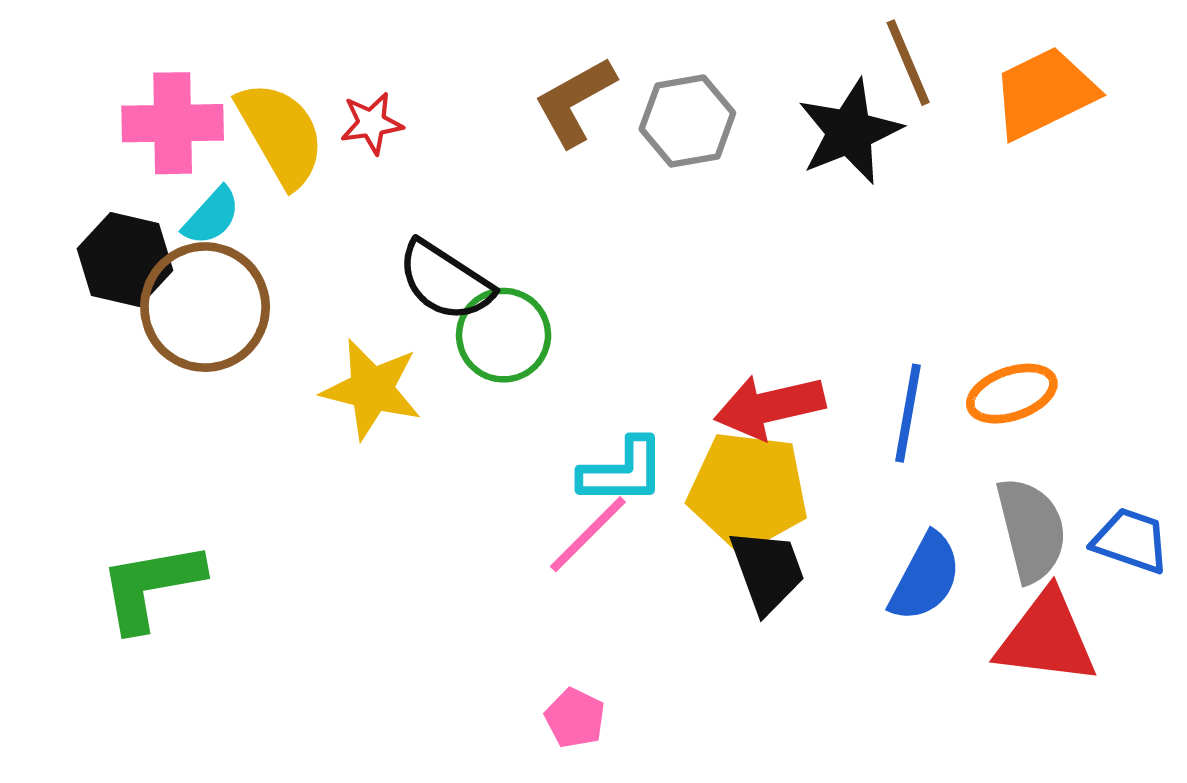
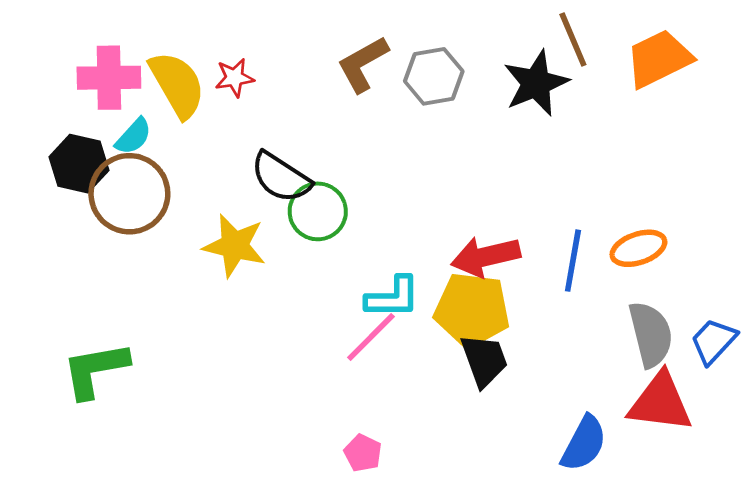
blue trapezoid: (1131, 541) -> (714, 341), turned -66
blue semicircle: (925, 577) -> (584, 443), moved

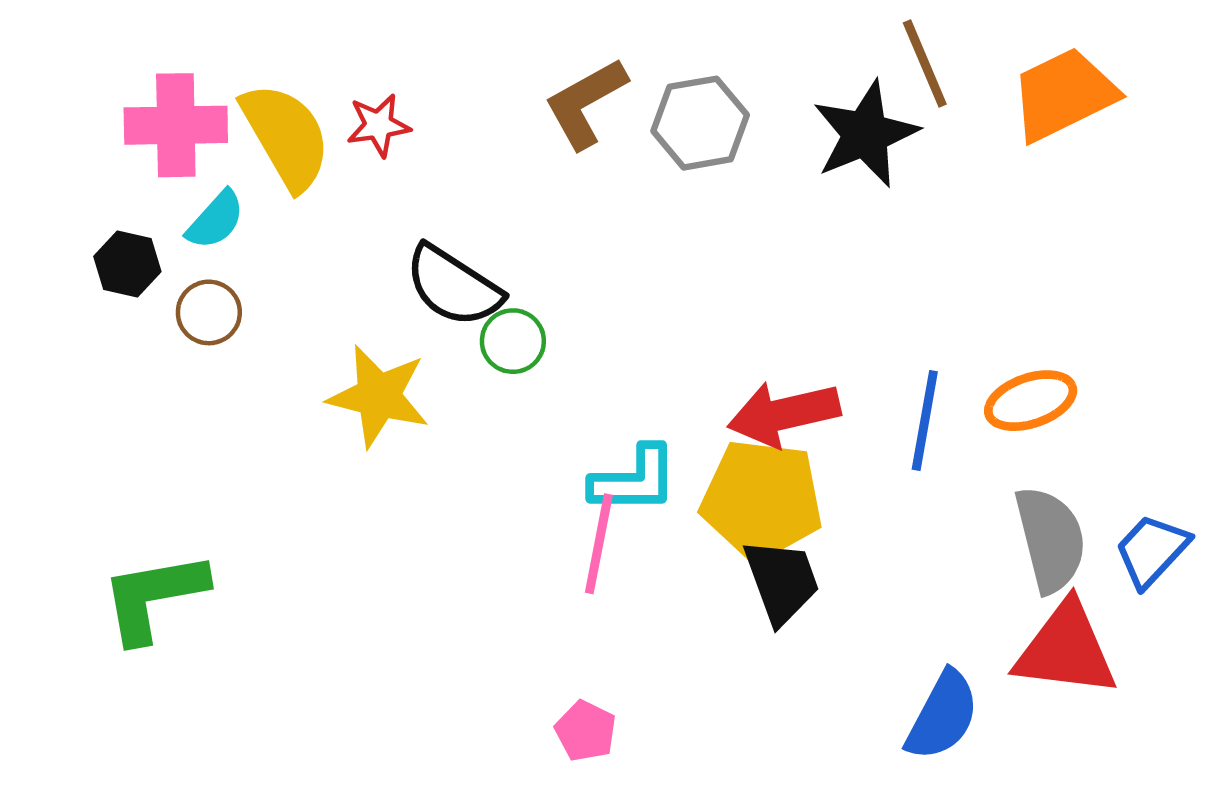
black hexagon: (79, 164) -> (127, 264), size x0.7
brown circle: (129, 194) -> (209, 312), size x0.5
green circle: (318, 211) -> (513, 341), size x0.7
pink line: (371, 337) -> (599, 544), turned -34

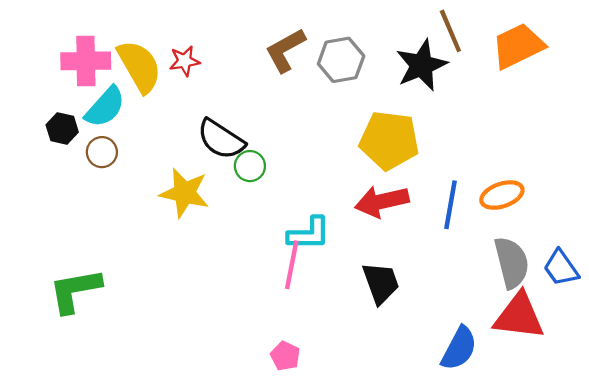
cyan semicircle: (215, 220) -> (105, 107), size x1.4
yellow pentagon: (762, 500) -> (389, 140), moved
blue trapezoid: (1152, 550) -> (561, 268), turned -78

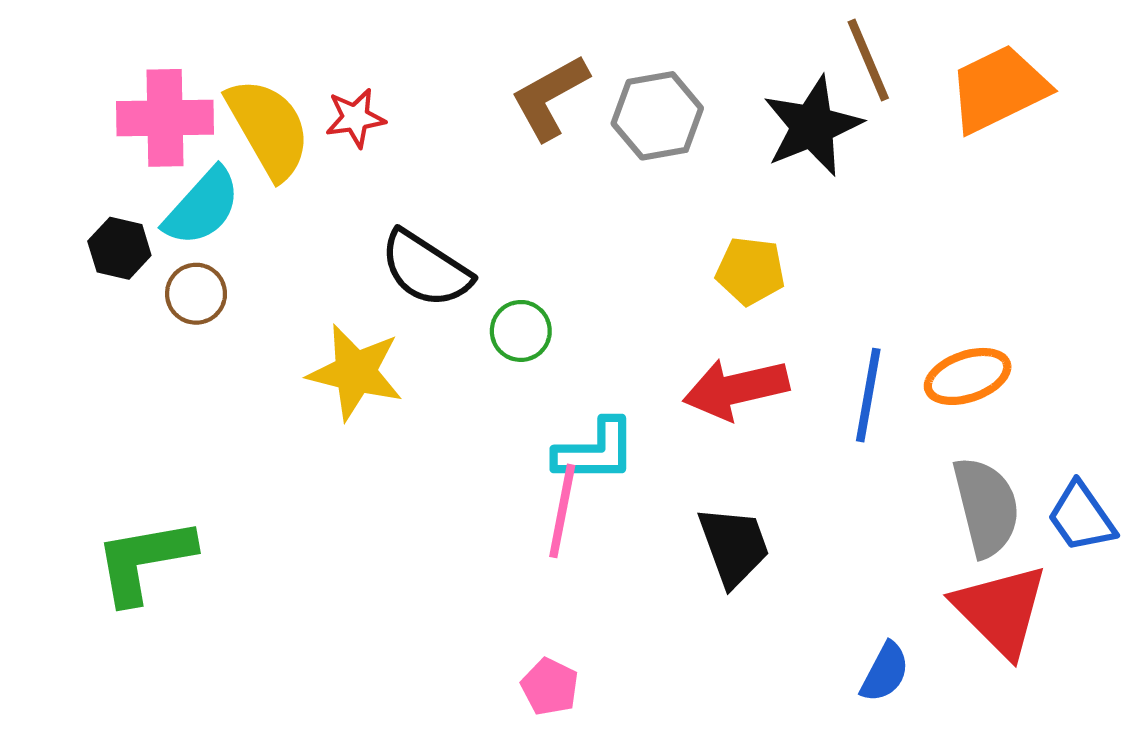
yellow pentagon: (389, 140) -> (750, 271), size x0.6
green circle: (250, 166) -> (521, 331), moved
red triangle: (519, 316) -> (1001, 610), turned 38
blue semicircle: (459, 348) -> (885, 672), size x0.7

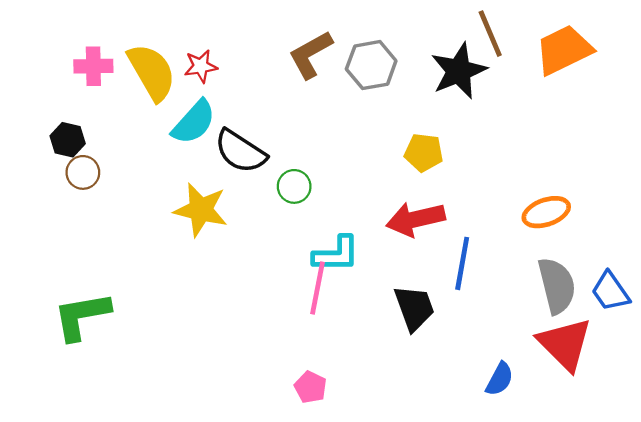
pink cross: (165, 118) -> (93, 66), size x0.7
cyan semicircle: (202, 207) -> (194, 122), moved
brown circle: (196, 294) -> (83, 172), moved
blue line: (868, 395) -> (462, 263), moved

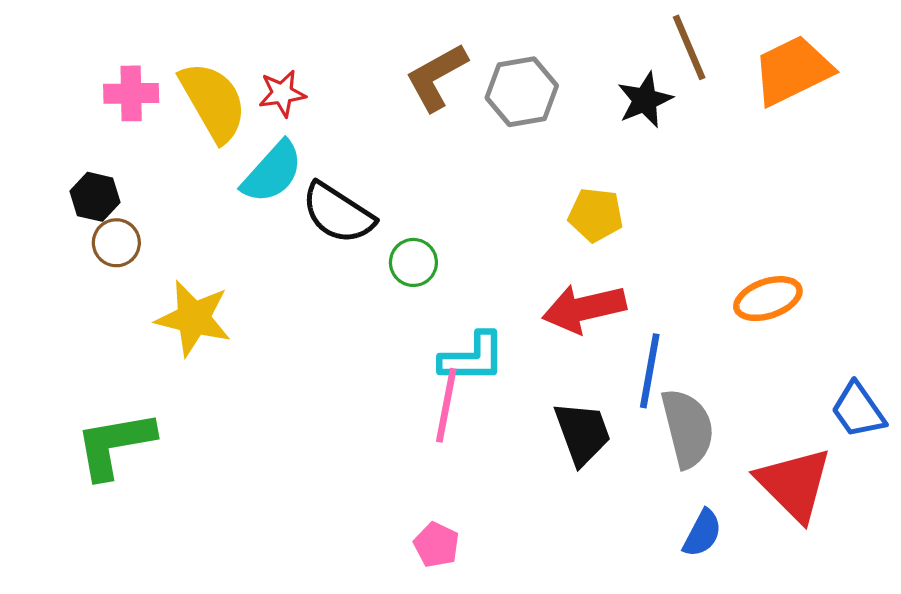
black star: (459, 71) -> (645, 100), size x0.7
yellow star: (201, 210) -> (193, 318), moved
gray semicircle: (557, 286) -> (688, 428), moved

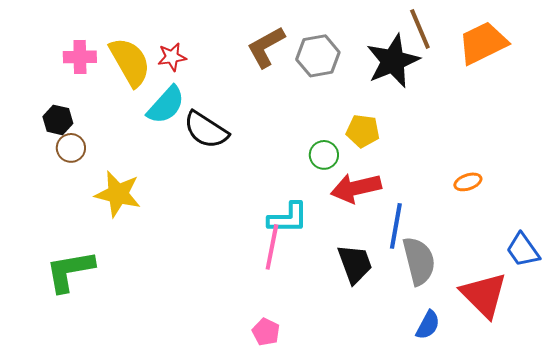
black star: (645, 100) -> (393, 61), size x1.6
green circle: (413, 262) -> (324, 155), moved
orange ellipse: (768, 299) -> (468, 182), size x0.7

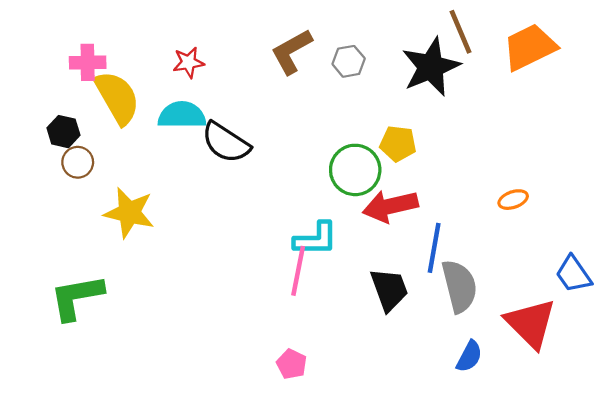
gray hexagon: (318, 56) -> (349, 61), size x0.7
yellow semicircle: (130, 62) -> (117, 98), moved
cyan semicircle: (166, 105) -> (182, 115), turned -132
green circle: (324, 155) -> (355, 170), size x1.6

